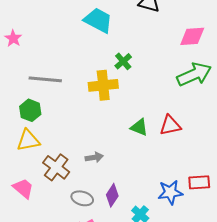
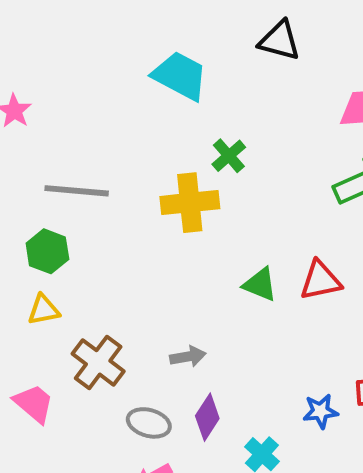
yellow triangle: (28, 140) -> (44, 310), size x0.7
gray arrow: (94, 157) -> (188, 357), moved
blue star: (170, 192) -> (320, 411), size x0.7

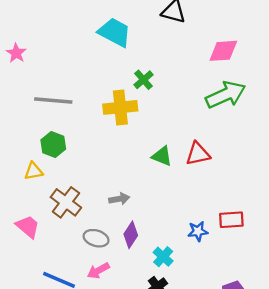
green hexagon: (47, 251) -> (53, 144), moved

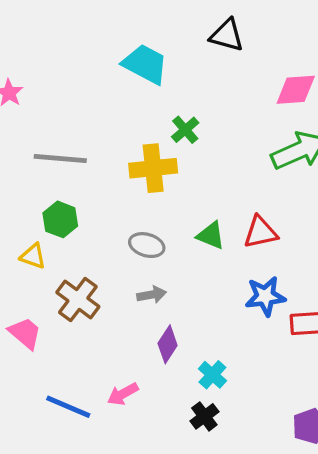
yellow triangle: (34, 171) -> (33, 256), turned 30
blue star: (198, 231) -> (265, 296), moved, size x1.4
gray ellipse: (96, 238) -> (147, 245), moved

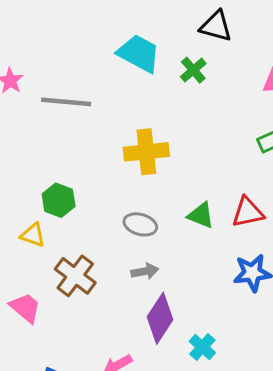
green cross: (185, 130) -> (193, 70), moved
gray line: (60, 159) -> (66, 102), moved
purple diamond: (168, 344) -> (160, 318), size x1.4

